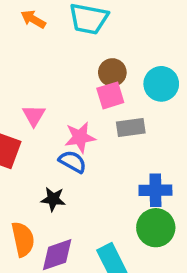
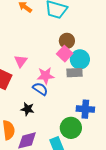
cyan circle: (161, 84) -> (80, 59), moved
pink square: (110, 95) -> (65, 54), turned -35
green circle: (156, 228) -> (71, 128), moved

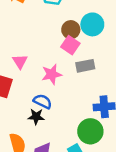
cyan circle: (80, 59) -> (92, 24), moved
blue semicircle: (40, 89) -> (43, 101), moved

